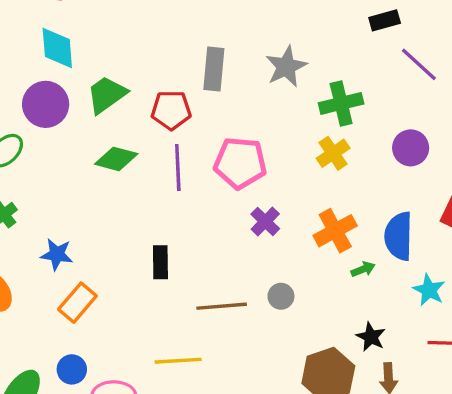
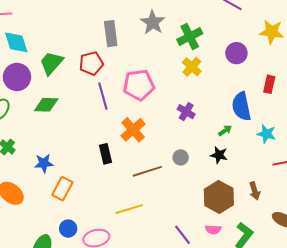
green diamond: (116, 159) -> (46, 105), moved
purple cross: (265, 221) -> (186, 112), moved
orange cross: (335, 231) -> (133, 130), moved
black star: (371, 337) -> (219, 155), moved

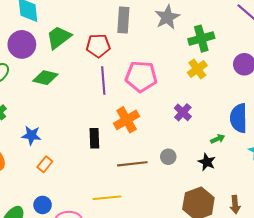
orange rectangle: (62, 189) -> (45, 164), size x0.7

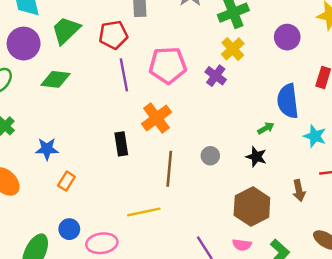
purple cross: (183, 112) -> (216, 76), moved
brown line: (132, 164) -> (169, 169), turned -72
brown arrow: (235, 205) -> (299, 191), moved

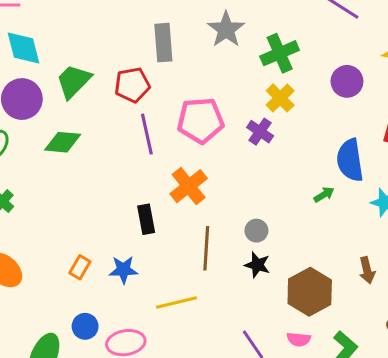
blue star: (47, 149) -> (123, 270), moved
black star: (256, 157) -> (257, 265), moved

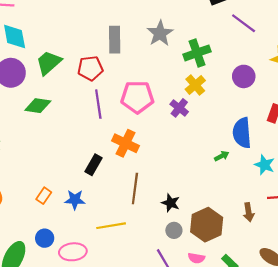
orange cross: (189, 186) -> (125, 143), turned -30
black rectangle: (146, 219) -> (93, 165), turned 36
gray circle: (256, 231) -> (174, 230), moved

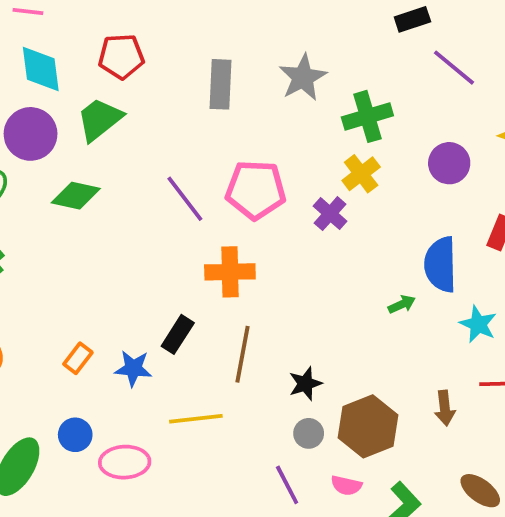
red pentagon: (90, 68) -> (121, 56), moved
purple line: (98, 104) -> (185, 199), turned -32
orange cross: (125, 143) -> (230, 272), turned -30
black rectangle: (93, 165) -> (178, 334), moved
black star: (171, 203) -> (305, 384), turned 30

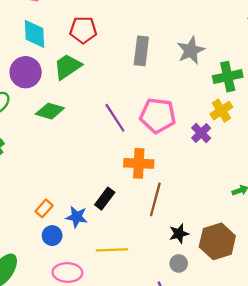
brown line: (242, 354) -> (155, 199), moved
brown hexagon: (368, 426) -> (217, 241), moved
blue circle: (75, 435) -> (52, 236), moved

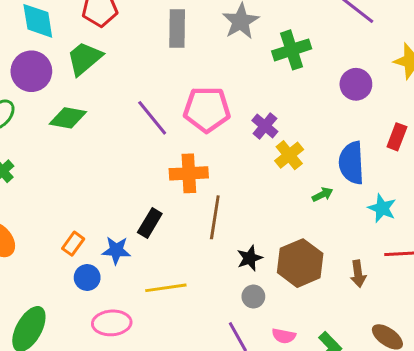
yellow cross: (221, 111) -> (289, 155), moved

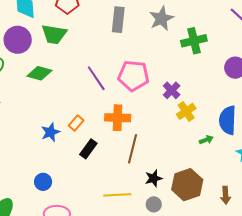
green trapezoid: (84, 58) -> (54, 34), turned -136
orange rectangle: (73, 244) -> (76, 123), moved
blue star: (116, 250) -> (50, 132), moved, turned -30
yellow line: (166, 288) -> (117, 195), moved

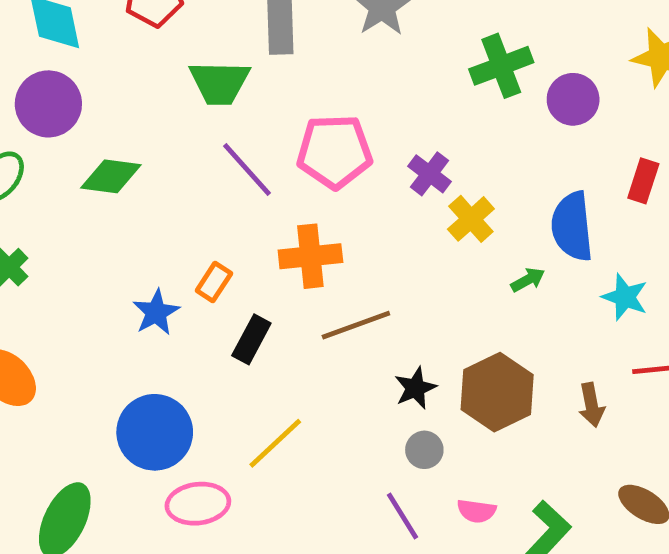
green trapezoid: (54, 34) -> (220, 83), moved
green cross: (194, 41) -> (501, 66), moved
brown line: (132, 149) -> (356, 325), turned 64
blue circle: (43, 182) -> (155, 432), size x1.8
yellow line: (117, 195) -> (275, 443), moved, turned -32

